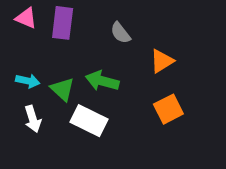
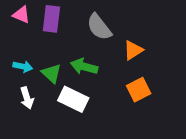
gray semicircle: (120, 33) -> (99, 27), size x1.5

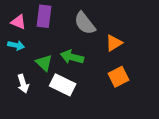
pink triangle: (21, 15) -> (18, 22), moved
cyan arrow: (23, 67) -> (16, 45), moved

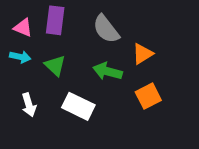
green arrow: (72, 57) -> (108, 71), moved
green triangle: (44, 63) -> (55, 65), moved

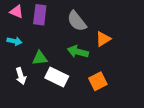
pink triangle: (23, 28) -> (17, 12), moved
green triangle: (55, 65) -> (40, 58), moved, turned -49
orange square: (148, 96) -> (98, 81), moved

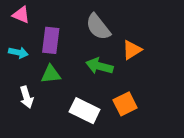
purple rectangle: (40, 15) -> (51, 40), moved
white rectangle: (57, 77) -> (85, 111), moved

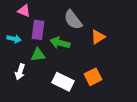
pink triangle: (21, 15) -> (24, 11), moved
green arrow: (99, 66) -> (60, 43), moved
white arrow: (26, 97) -> (20, 72), turned 35

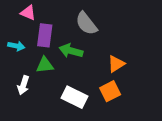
orange triangle: (98, 37) -> (116, 64), moved

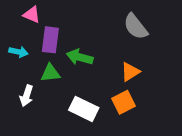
gray semicircle: (86, 23) -> (136, 27), moved

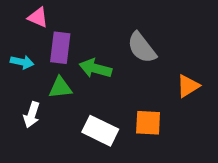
gray semicircle: (136, 27) -> (142, 48), moved
orange triangle: (130, 72) -> (188, 86), moved
orange square: (124, 102) -> (148, 123), turned 30

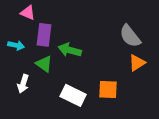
gray semicircle: (142, 48) -> (130, 36), moved
green triangle: (60, 88) -> (44, 64), turned 42

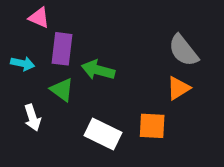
orange triangle: (137, 63) -> (178, 88), moved
white arrow: (23, 84) -> (32, 118), turned -36

